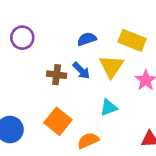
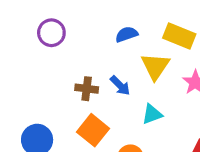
blue arrow: (81, 71) -> (120, 85), moved
brown cross: (57, 75) -> (87, 89), moved

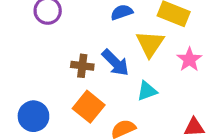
blue arrow: (120, 85) -> (115, 63), size x1.4

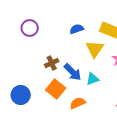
blue arrow: (115, 63) -> (73, 72), moved
brown cross: (82, 66) -> (52, 63), turned -32

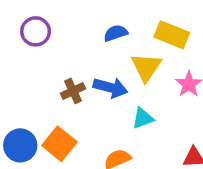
blue arrow: (73, 72) -> (110, 88), moved, turned -30
orange square: (56, 89) -> (59, 144), moved

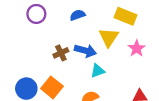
blue semicircle: (116, 33) -> (78, 15), moved
cyan triangle: (143, 118) -> (98, 71), moved

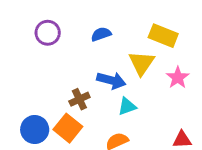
brown cross: (61, 53) -> (79, 99), moved

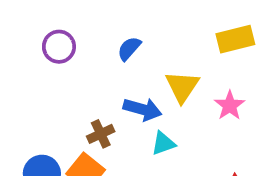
blue semicircle: (101, 34) -> (129, 49), turned -30
yellow rectangle: (163, 36) -> (235, 39), moved, turned -36

